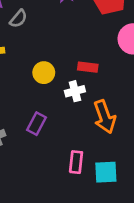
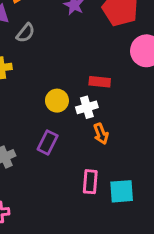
yellow circle: (44, 73) -> (57, 101), moved
orange arrow: (105, 117) -> (101, 134), moved, size x0.6

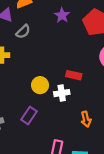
orange arrow: (101, 134) -> (86, 119), moved

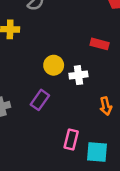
red rectangle: (74, 75) -> (100, 44), moved

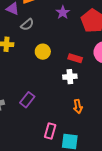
yellow circle: (54, 65) -> (43, 52), moved
white cross: (78, 75) -> (70, 77), moved

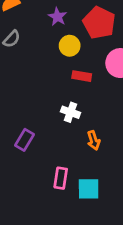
yellow circle: (43, 52) -> (70, 46), moved
white cross: (70, 77) -> (71, 112), moved, turned 32

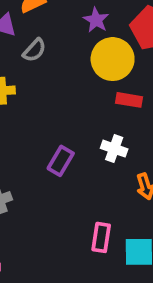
yellow circle: (70, 46) -> (113, 59), size x1.5
purple rectangle: (25, 140) -> (61, 161), moved

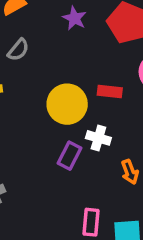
yellow circle: (113, 59) -> (67, 104), moved
purple rectangle: (61, 161) -> (70, 156), moved

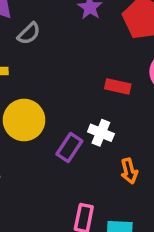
yellow circle: (67, 104) -> (24, 120), moved

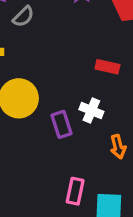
purple rectangle: (69, 147) -> (62, 124), turned -52

